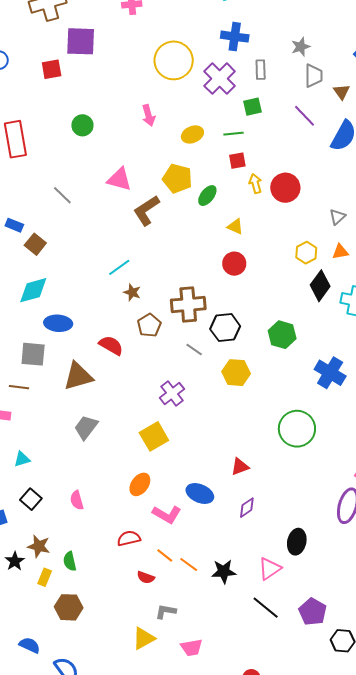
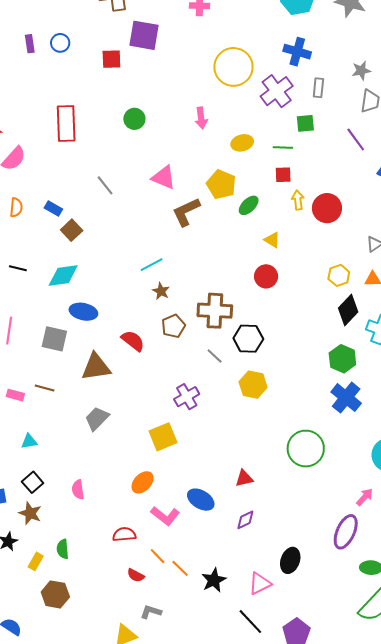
green hexagon: (282, 335) -> (342, 359), moved
brown line: (19, 387) -> (45, 388), moved
brown star: (39, 546) -> (30, 513), moved
black star: (224, 572) -> (214, 580), turned -30

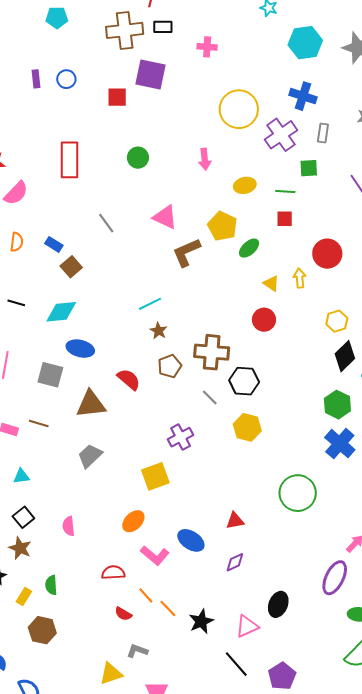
yellow arrow: (298, 200) -> (300, 278), moved

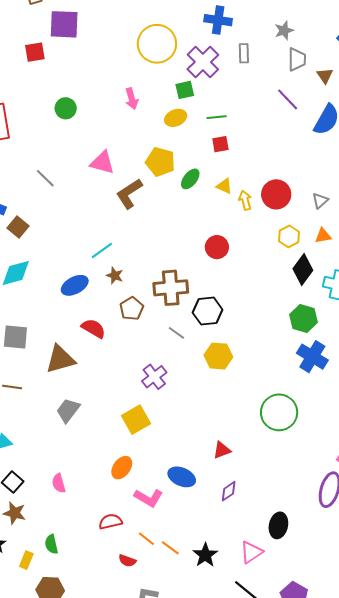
green square: (309, 168) -> (185, 90), moved
red circle: (327, 254) -> (276, 194), moved
yellow triangle: (271, 283) -> (224, 186), moved
blue ellipse: (80, 349) -> (75, 285), moved, turned -32

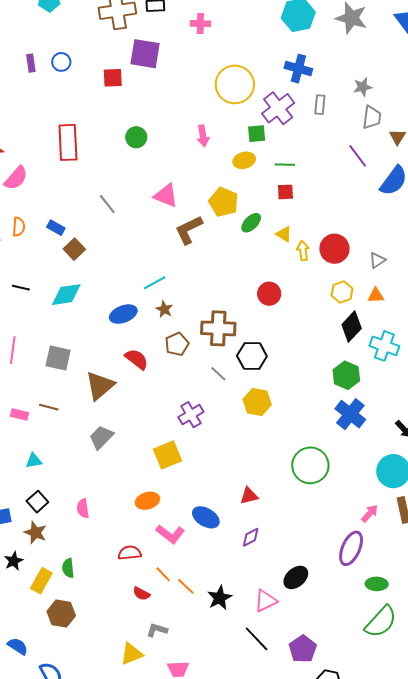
brown triangle: (60, 359) -> (100, 386), turned -32
orange ellipse: (122, 468) -> (147, 501), turned 30
black ellipse: (278, 525) -> (296, 577), turned 30
yellow rectangle: (26, 560) -> (41, 581), size x1.4

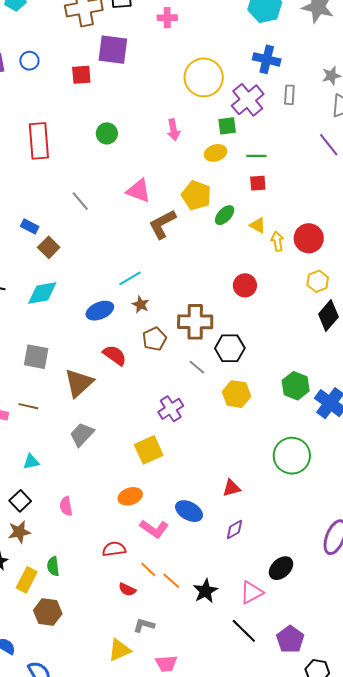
green hexagon: (346, 375) -> (296, 386), moved
cyan triangle: (34, 461) -> (31, 462), moved
brown star: (35, 533) -> (19, 532), turned -30

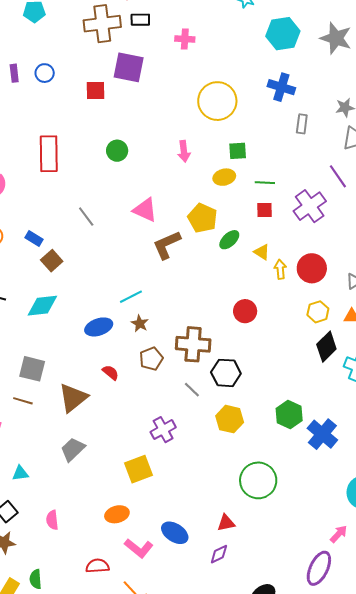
purple cross: (248, 100) -> (310, 206), moved
red semicircle: (115, 355) -> (111, 372), size x0.7
brown line: (28, 406) -> (23, 401), moved
green circle: (292, 456) -> (258, 480), moved
red triangle: (231, 488) -> (226, 523), moved

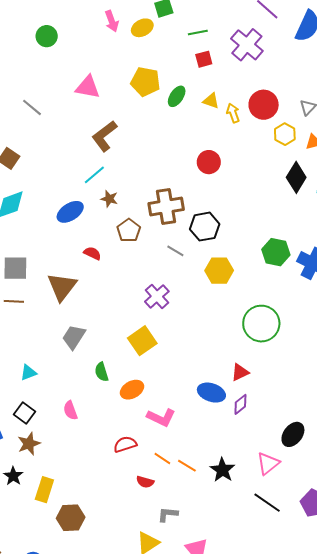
yellow ellipse: (224, 177) -> (142, 28), moved
brown L-shape: (167, 245) -> (104, 136), moved
yellow hexagon: (318, 312) -> (285, 134), moved
blue ellipse: (175, 533) -> (211, 393), moved
green semicircle: (36, 579) -> (102, 372), moved

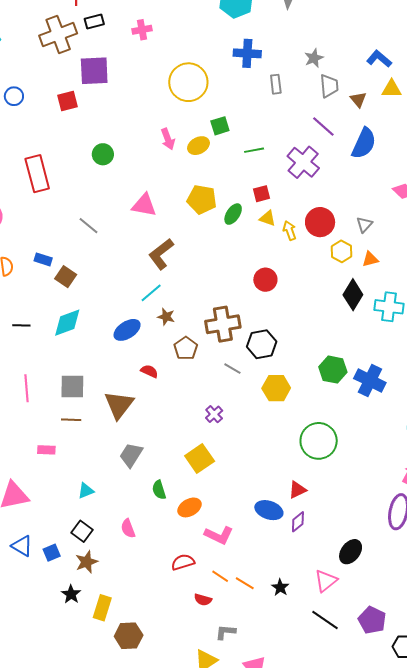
red square: (204, 59) -> (262, 194), moved
purple cross: (157, 296) -> (214, 414), size x0.7
black star: (222, 470) -> (280, 587), size x0.7

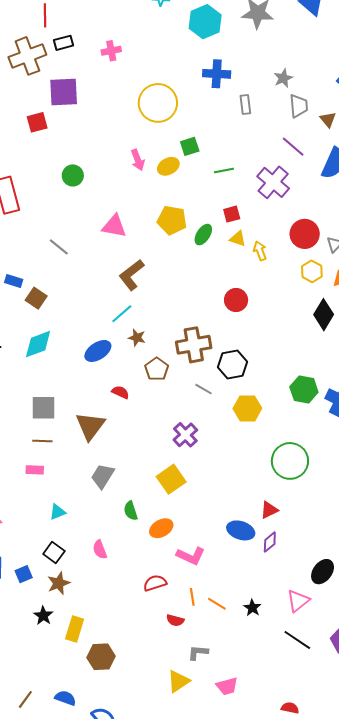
red circle: (320, 222) -> (305, 234), moved
purple cross: (214, 414) -> (185, 435), size x1.4
pink rectangle: (46, 450) -> (35, 470), moved
orange line: (220, 576) -> (192, 597), turned 48

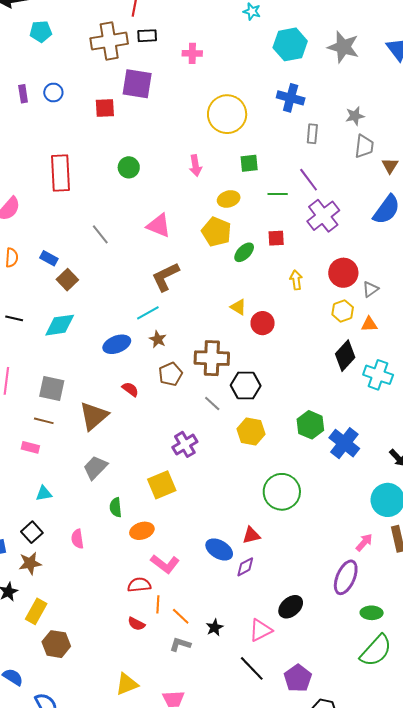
purple line: (293, 147) -> (309, 180), moved
yellow ellipse: (168, 166) -> (229, 199), moved
yellow triangle: (238, 239) -> (238, 307), moved
red semicircle: (155, 583) -> (139, 585), moved
gray L-shape: (198, 653) -> (180, 644), moved

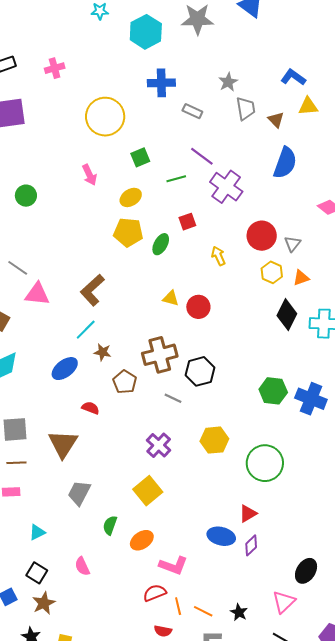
gray rectangle: (312, 134) -> (192, 111), turned -54
pink triangle: (159, 226) -> (37, 294), moved
yellow hexagon: (251, 432) -> (214, 440), moved
green semicircle: (116, 507) -> (110, 525), turned 42

